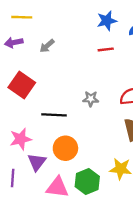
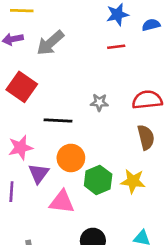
gray arrow: (47, 46) -> (50, 43), size x1.6
green hexagon: (87, 182) -> (98, 180), moved

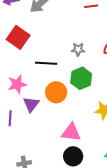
green hexagon: (98, 180) -> (81, 78), moved
pink triangle: (62, 202) -> (71, 132), moved

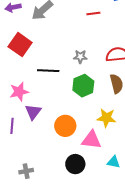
orange circle: (56, 92) -> (65, 126), moved
pink triangle: (71, 132) -> (91, 140), moved

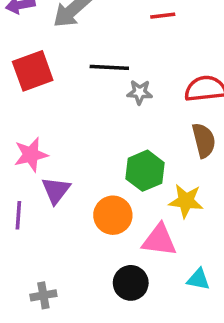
red square: (20, 45) -> (33, 71), turned 35
black line: (48, 71) -> (109, 67), moved
green hexagon: (83, 86) -> (145, 171), moved

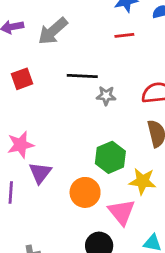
red square: (33, 71) -> (22, 79), size x0.7
pink triangle: (159, 240) -> (122, 212), turned 44

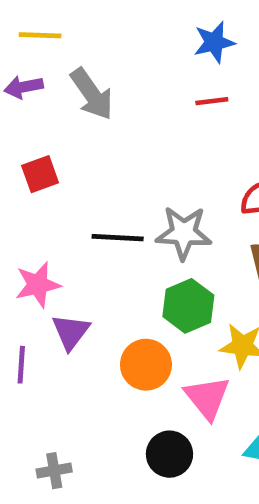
gray arrow: (53, 31) -> (92, 94), turned -84
black line: (82, 76) -> (118, 238), moved
gray star: (106, 96) -> (184, 233), moved, size x1.6

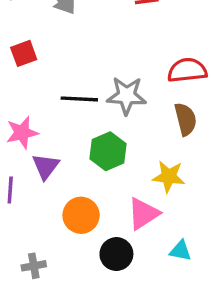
green hexagon: (188, 306) -> (108, 151), moved
orange circle: (146, 365) -> (81, 215), moved
pink triangle: (207, 398) -> (143, 214), turned 36

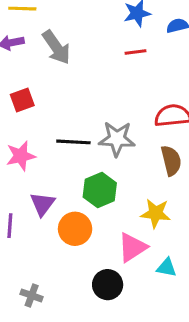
pink star: (22, 133) -> (21, 156), moved
orange circle: (81, 215) -> (75, 229), moved
cyan triangle: (180, 251) -> (167, 268), moved
gray cross: (34, 266) -> (32, 295), turned 30

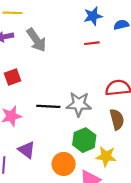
green hexagon: (100, 190) -> (84, 140), moved
purple triangle: (42, 204) -> (27, 150), turned -30
orange circle: (75, 229) -> (64, 164), moved

